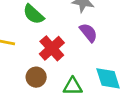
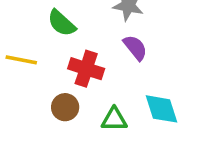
red cross: (52, 48) -> (86, 69), turned -30

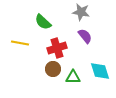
red cross: (86, 69) -> (57, 48), turned -36
brown circle: (65, 107) -> (53, 69), moved

